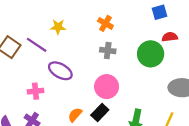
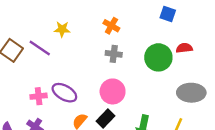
blue square: (160, 12) -> (168, 14), turned 35
red semicircle: (170, 37) -> (184, 48), moved
purple ellipse: (60, 71) -> (64, 93), moved

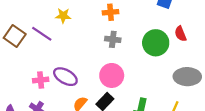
orange cross: (111, 26) -> (111, 12), turned -35
red semicircle: (184, 48) -> (180, 34), turned -105

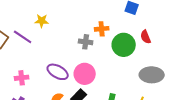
orange cross: (111, 12) -> (102, 29), moved
purple ellipse: (65, 77) -> (58, 72), moved

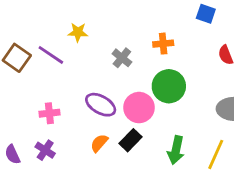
gray cross: (86, 42) -> (122, 58), moved, turned 32
green circle: (124, 45) -> (169, 86), moved

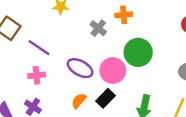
orange cross: (163, 44) -> (124, 15), moved
purple line: (51, 55) -> (39, 48), moved

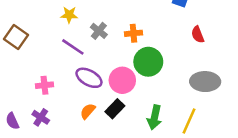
orange cross: (124, 15) -> (133, 33), moved
gray cross: (98, 28) -> (99, 31), moved
purple line: (39, 48) -> (73, 47), moved

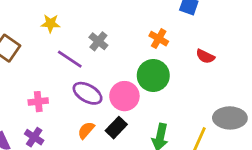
yellow star: (69, 15) -> (51, 23), moved
orange cross: (133, 33) -> (159, 39), moved, turned 35
red semicircle: (198, 35) -> (205, 56), moved, turned -42
gray ellipse: (205, 82) -> (230, 118), moved

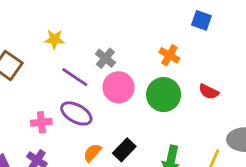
red semicircle: (205, 56) -> (209, 92), moved
purple ellipse: (88, 93) -> (76, 113), moved
pink circle: (124, 96) -> (118, 87), moved

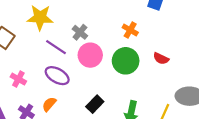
yellow star: (54, 39) -> (40, 17), size x1.6
pink cross: (41, 122) -> (18, 79), moved, turned 35
orange semicircle: (92, 153) -> (49, 104), moved

